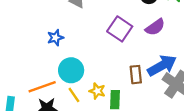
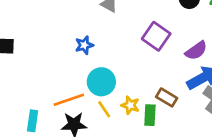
purple semicircle: (155, 27) -> (196, 51), moved
brown rectangle: (136, 75) -> (167, 97), moved, turned -54

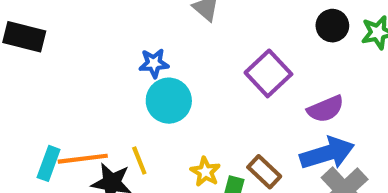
cyan circle: (101, 82) -> (169, 101), moved
orange line: (69, 100) -> (83, 159), moved
yellow line: (104, 109) -> (139, 161), moved

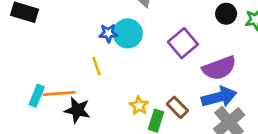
cyan circle: (169, 101) -> (128, 33), moved
purple semicircle: (326, 109) -> (219, 68), size x1.4
yellow line: (139, 161) -> (96, 66), moved

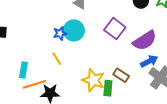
cyan rectangle: (37, 96) -> (23, 70), moved
blue arrow: (219, 97) -> (149, 61), size x0.7
yellow star: (139, 106) -> (93, 80), size x1.6

